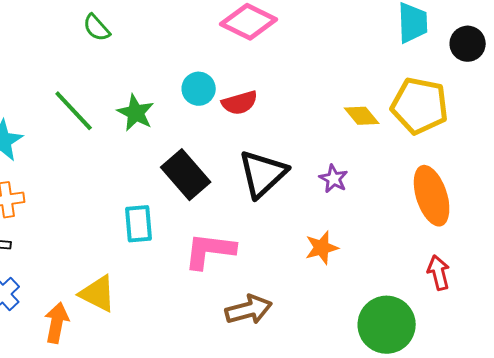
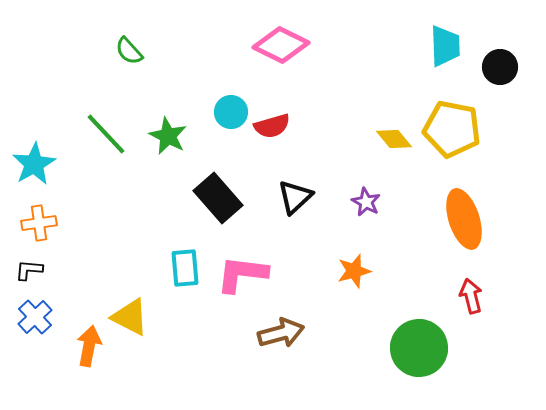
black triangle: (263, 174) -> (295, 197), size x0.7
cyan rectangle: (139, 224) -> (185, 268), moved

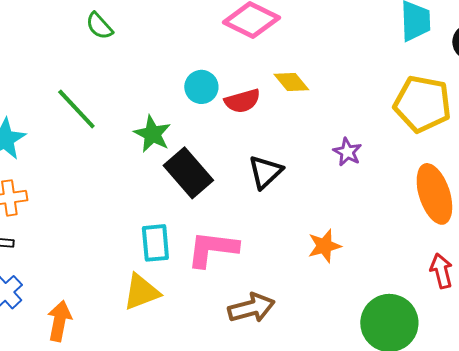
green star: (168, 136) -> (152, 134), moved
yellow diamond: (394, 139) -> (291, 82), moved
purple star: (366, 202) -> (347, 152), moved
yellow triangle: (130, 317) -> (141, 292), moved, turned -48

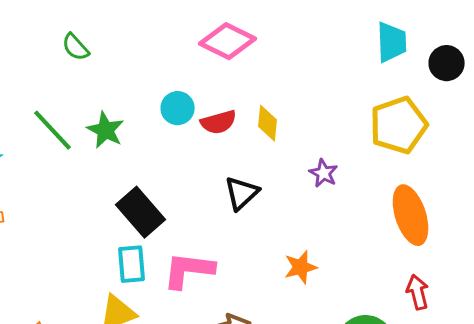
yellow diamond: (291, 82) -> (268, 123), moved, turned 45
yellow pentagon: (422, 104) -> (399, 125), turned -30
green star: (152, 134) -> (106, 130), moved
black rectangle: (188, 173) -> (141, 212), moved

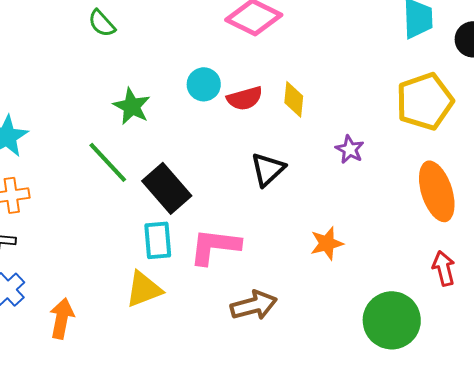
green line: (53, 130) -> (108, 162), moved

